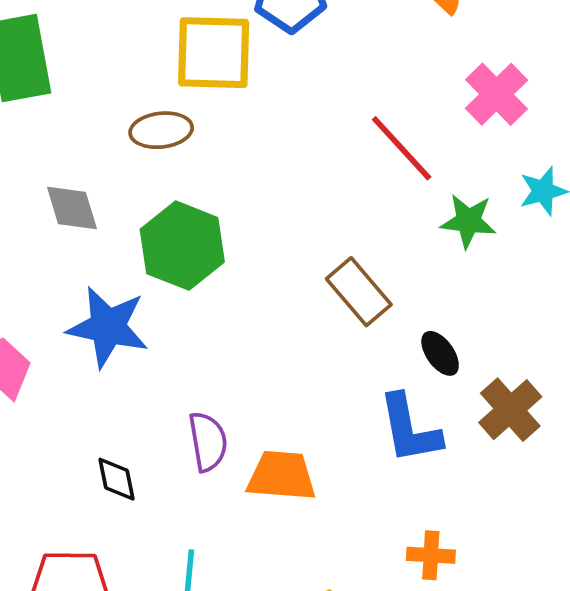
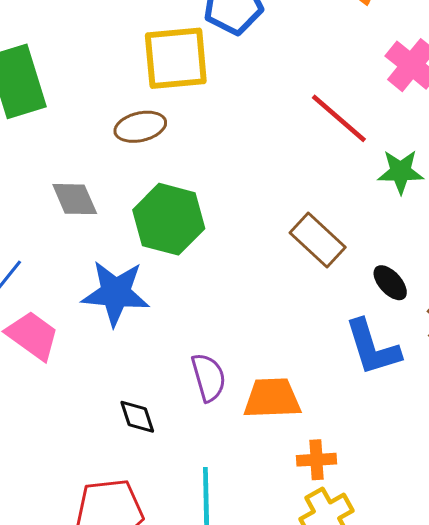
orange cross: (431, 555) -> (317, 460), moved

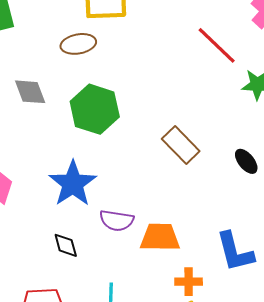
brown rectangle: (318, 240) -> (181, 145), moved
blue star: (116, 293) -> (73, 184), moved, turned 30
blue L-shape: (372, 347) -> (235, 252), moved
purple semicircle: (209, 377) -> (117, 220), turned 112

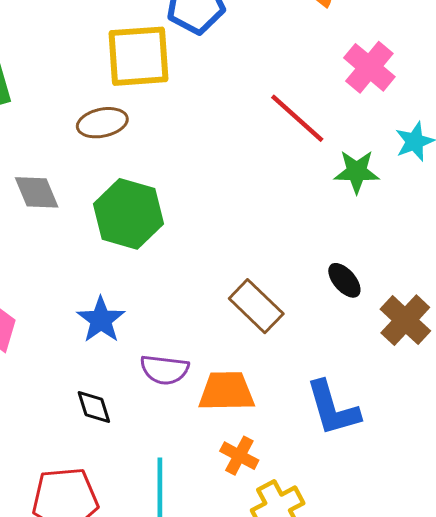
brown rectangle: (181, 145) -> (256, 306), moved
blue star: (73, 184) -> (101, 320), size x0.7
orange cross: (189, 282) -> (239, 456), moved, turned 30

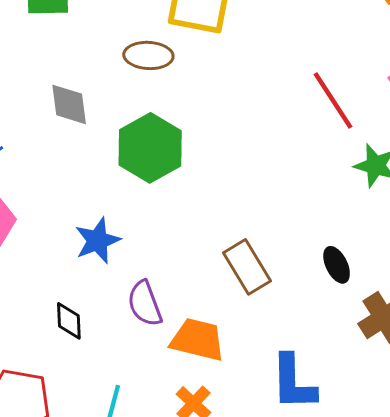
purple semicircle: (164, 370) -> (145, 304), turned 48

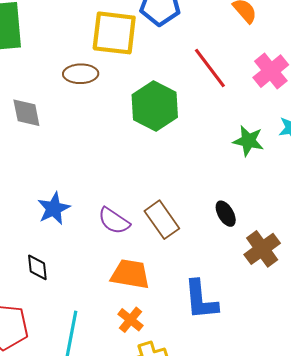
red line: (333, 100) -> (210, 68), moved
green hexagon: (150, 148) -> (155, 106), moved
purple semicircle: (145, 304) -> (114, 221), moved, turned -32

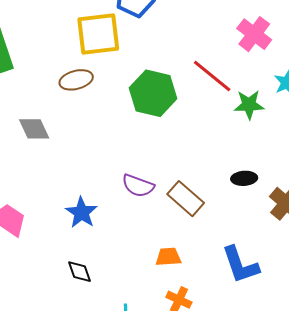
red line: (210, 68) -> (212, 76), moved
black ellipse: (226, 214) -> (244, 178), turned -50
purple semicircle: (114, 221) -> (138, 186), moved
orange trapezoid: (130, 274) -> (168, 257), size x0.7

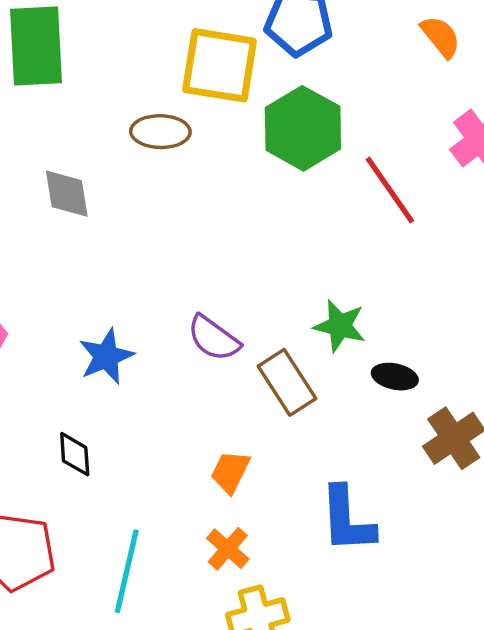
green hexagon: (153, 93) -> (303, 128), moved
green star: (249, 105) -> (340, 326), moved
orange trapezoid: (168, 257) -> (230, 472), turned -76

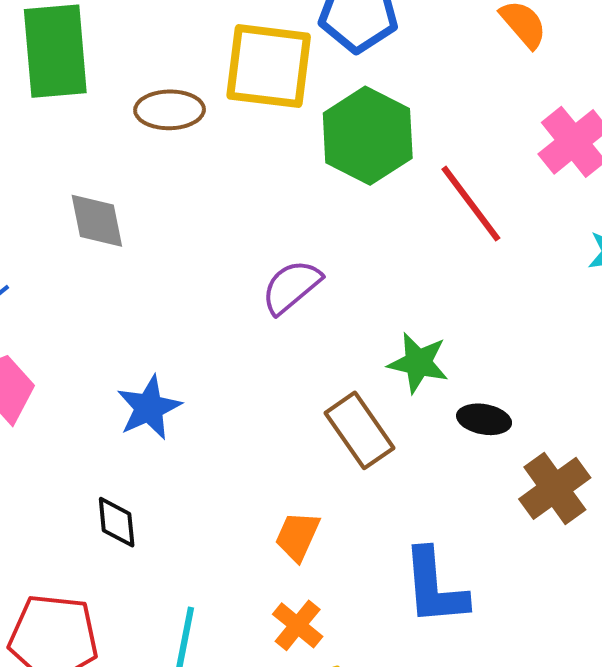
brown ellipse: (160, 132) -> (170, 110), moved
purple semicircle: (214, 338) -> (291, 287), moved, turned 106

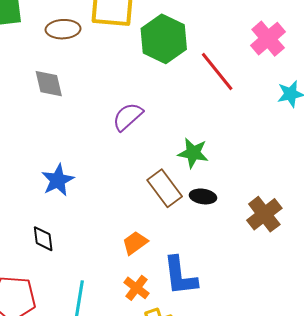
gray diamond: (97, 221) -> (49, 84), moved
black ellipse: (484, 419) -> (203, 196), moved
orange trapezoid: (297, 536) -> (135, 243), turned 32
blue L-shape: (435, 587) -> (180, 276), moved

